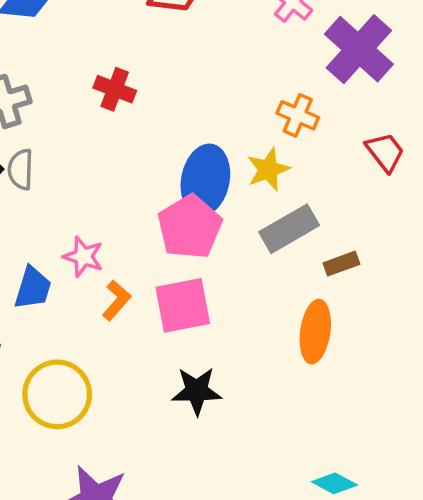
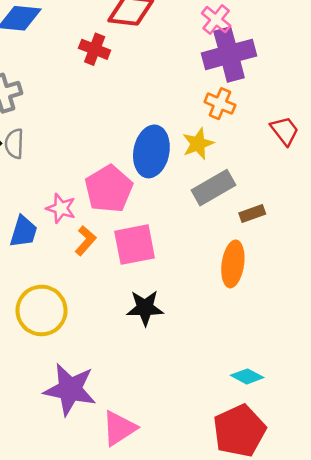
purple cross: (359, 49) -> (229, 54), moved, turned 33
red cross: (115, 89) -> (95, 49), moved
pink pentagon: (190, 227) -> (109, 189), moved

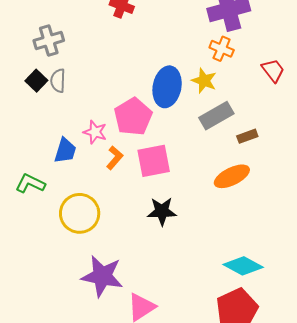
yellow star: (198, 144) -> (204, 81), turned -30
orange ellipse: (233, 264) -> (232, 176), turned 56
cyan diamond: (247, 376) -> (243, 266), size x1.5

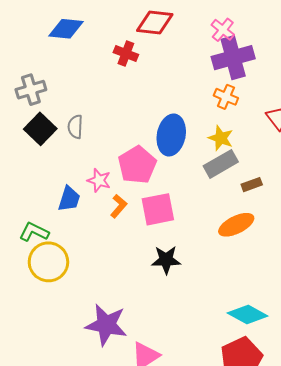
gray cross: (49, 41) -> (31, 90), moved
black square: (36, 81) -> (40, 129), size x1.4
gray semicircle: (58, 81) -> (75, 127), moved
yellow star: (204, 81) -> (221, 138), moved
yellow circle: (80, 213) -> (48, 262), moved

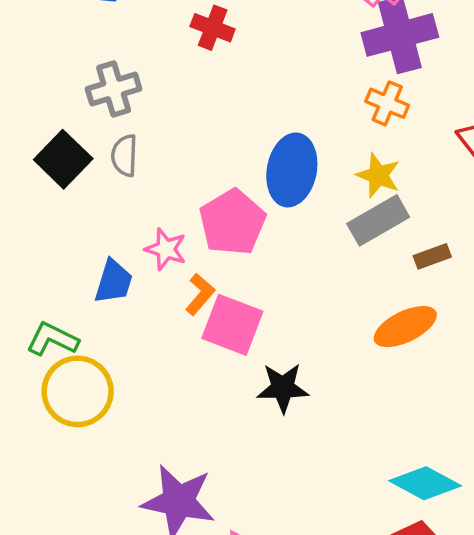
gray cross: (31, 90) -> (114, 89), moved
pink square: (158, 209) -> (232, 325), moved, turned 32

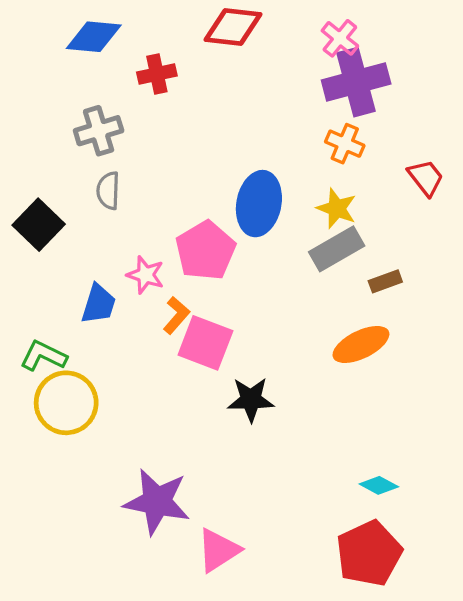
red cross: (213, 28) -> (157, 74), moved, turned -33
black square: (63, 159) -> (39, 225), moved
cyan diamond: (425, 483) -> (379, 485), size x0.6

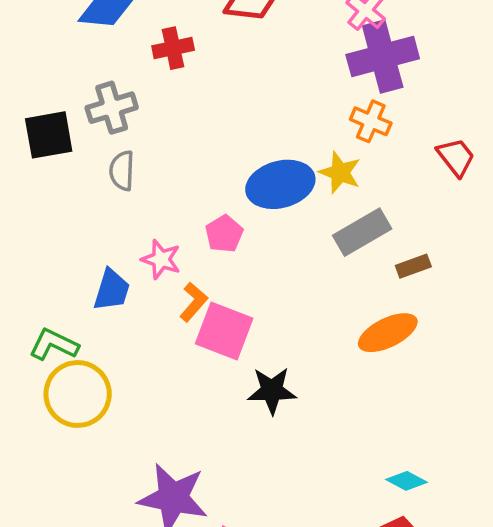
blue ellipse: (259, 204) -> (280, 184), turned 64
yellow star: (337, 208) -> (340, 172), moved
black square: (39, 225) -> (49, 135), moved, turned 36
pink pentagon: (205, 251) -> (224, 234), size x0.6

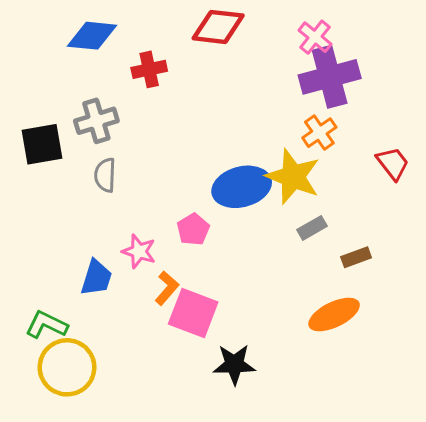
orange cross: (371, 121) -> (319, 133), turned 32
yellow star: (340, 172) -> (293, 177), size x1.5
gray rectangle: (362, 232) -> (312, 228), size x0.6

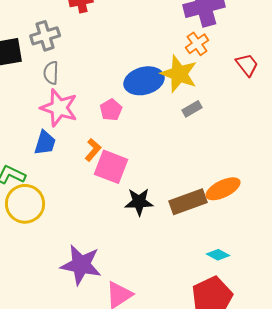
pink star: (139, 251) -> (59, 108), moved, size x1.6
brown rectangle: (356, 257) -> (188, 202), moved, size x1.8
orange ellipse: (334, 314) -> (223, 189), moved

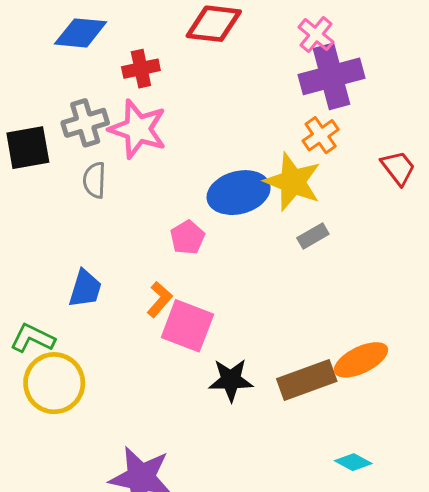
pink star: (59, 108) -> (138, 129), moved

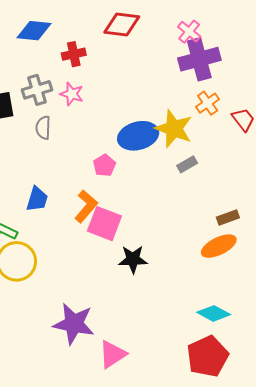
pink star: (138, 129) -> (72, 94), size x0.6
orange cross: (321, 135) -> (208, 103), moved
orange L-shape: (160, 299) -> (86, 206), size x1.4
brown rectangle: (307, 380) -> (228, 217), moved, size x0.6
cyan diamond: (353, 462) -> (214, 313), size x1.4

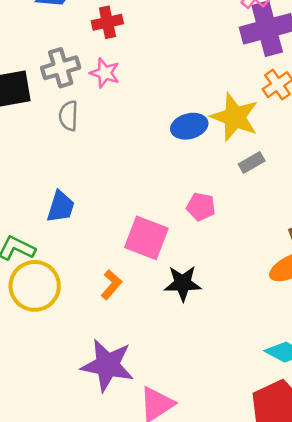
blue ellipse: (138, 136) -> (189, 126), size x0.7
pink pentagon: (104, 165) -> (201, 207), moved, turned -30
orange L-shape: (86, 206) -> (111, 285), moved, size x0.7

